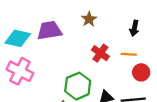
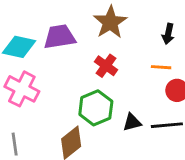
brown star: (89, 19) -> (110, 22), size x1.6
red cross: (100, 53) -> (106, 66), moved

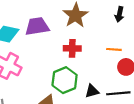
black arrow: (168, 34) -> (119, 14), moved
red cross: (106, 66) -> (72, 48), turned -35

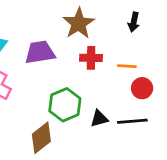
purple trapezoid: (37, 26) -> (40, 52), moved
red cross: (72, 48) -> (91, 58), moved

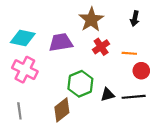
red cross: (91, 58) -> (101, 47), turned -35

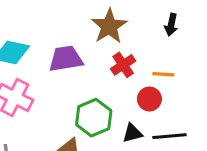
red circle: (141, 71) -> (149, 99), moved

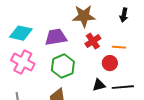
brown star: (109, 26) -> (84, 16), turned 30
green hexagon: (94, 118) -> (63, 66), moved

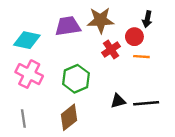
purple trapezoid: (56, 37) -> (68, 26), moved
red circle: (110, 63) -> (134, 37), moved

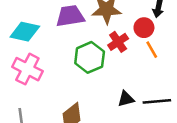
orange line: (141, 57) -> (152, 50), turned 56
green hexagon: (76, 79) -> (90, 57), moved

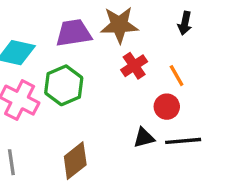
red circle: (144, 28) -> (167, 107), moved
green hexagon: (90, 57) -> (64, 85), moved

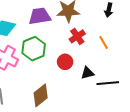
red circle: (167, 107) -> (65, 62), moved
black triangle: (144, 138) -> (87, 73), moved

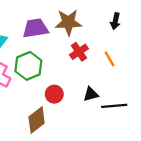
red circle: (65, 62) -> (54, 94), moved

